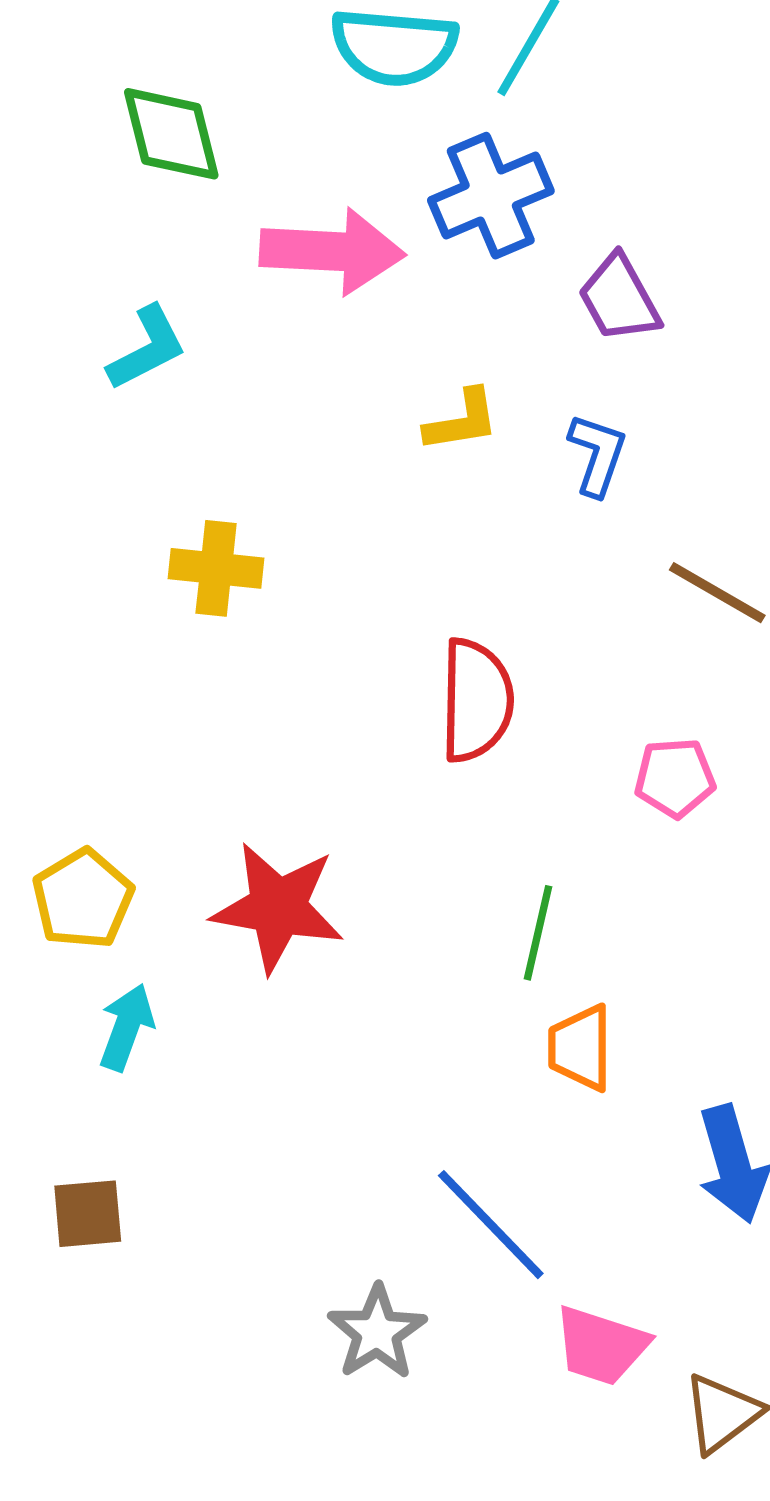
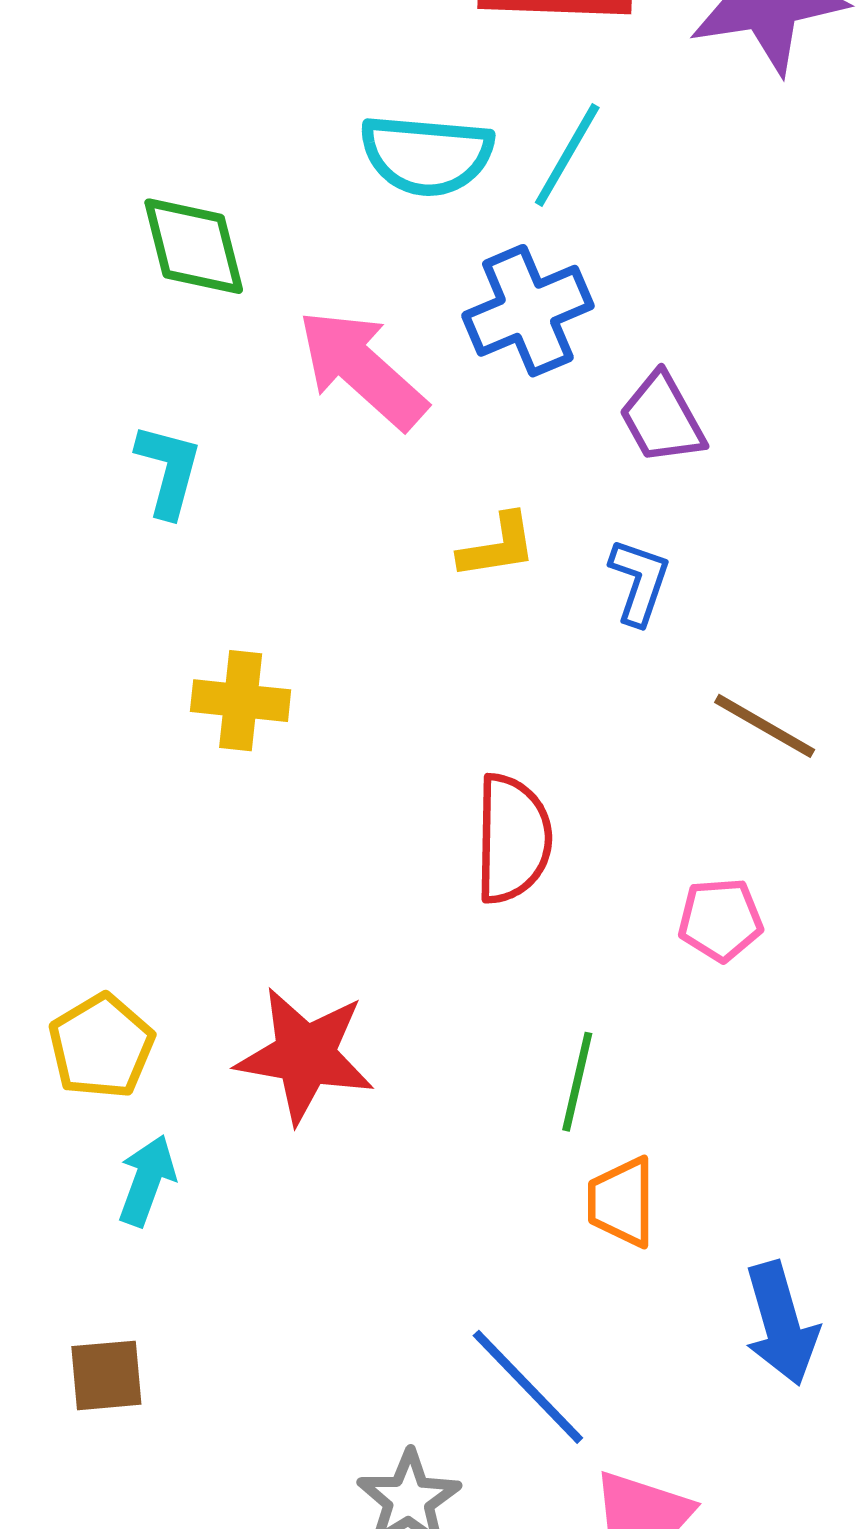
pink arrow: (332, 251) -> (362, 369), turned -141
cyan L-shape: (147, 348) -> (168, 470), turned -48

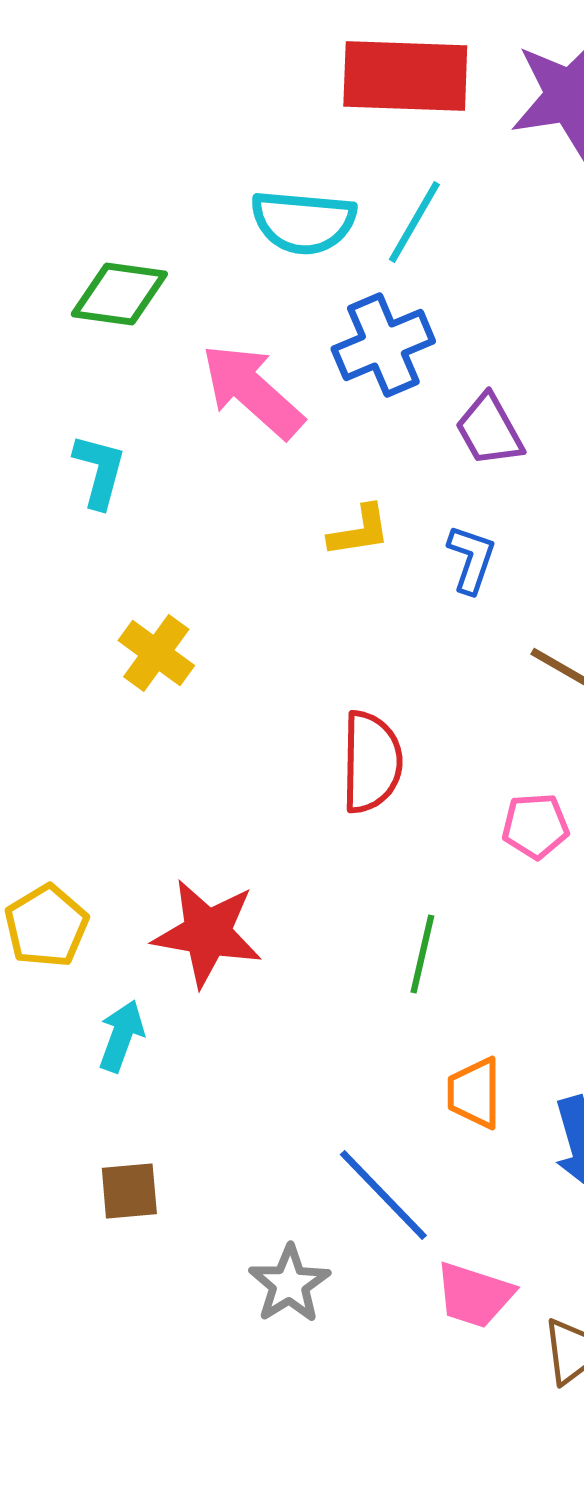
green diamond: (194, 246) -> (119, 294), turned -68
yellow cross: (241, 701) -> (156, 653), turned 30
cyan arrow: (147, 1180) -> (121, 1036), moved
orange trapezoid: (622, 1202) -> (474, 1093), moved
brown square: (106, 1375) -> (129, 1191), moved

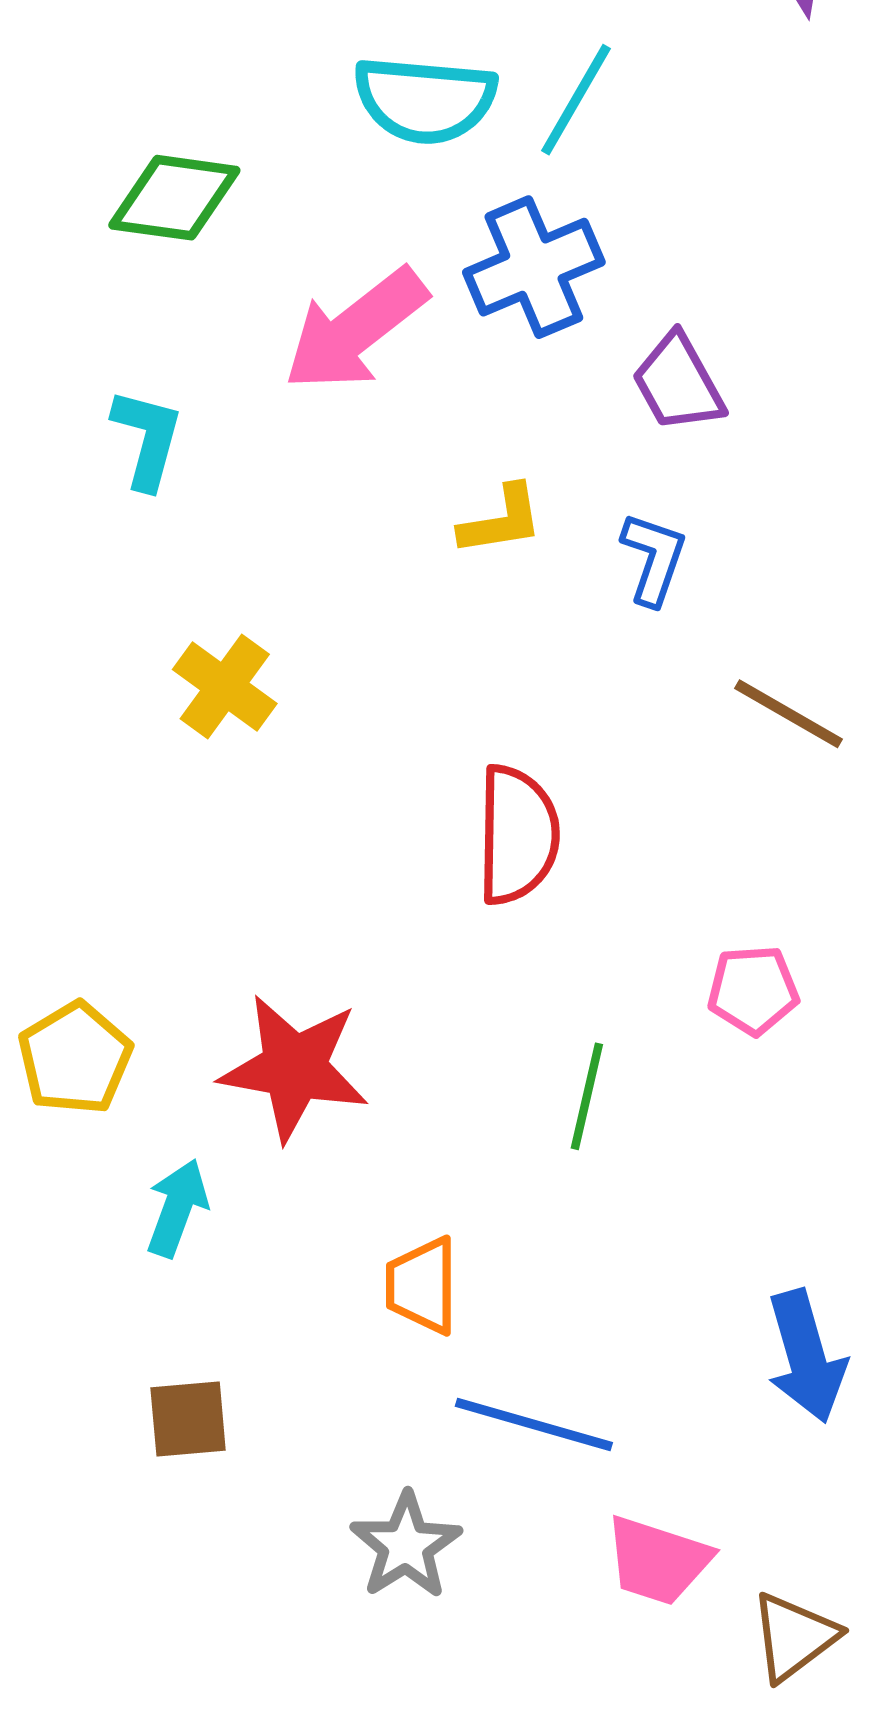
pink arrow: (252, 391) -> (355, 330), turned -80
pink pentagon: (535, 826) -> (753, 990), moved
orange trapezoid: (474, 1093) -> (422, 1286), moved
blue line: (383, 1195) -> (534, 1424), turned -30

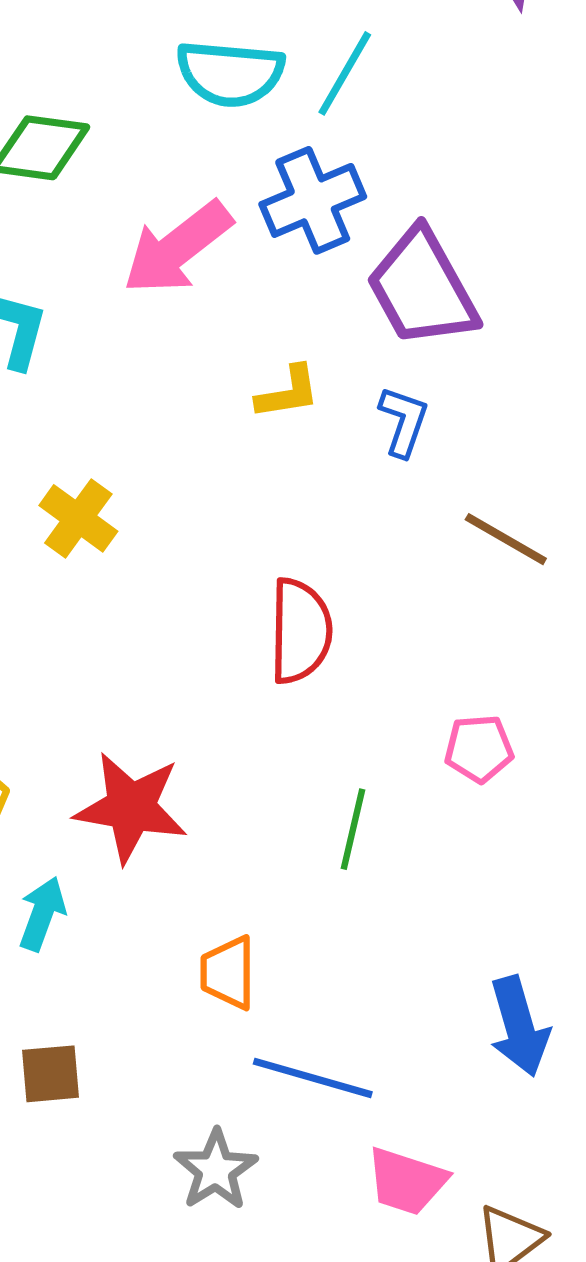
purple trapezoid: (678, 383) -> (422, 288), size x1.6

